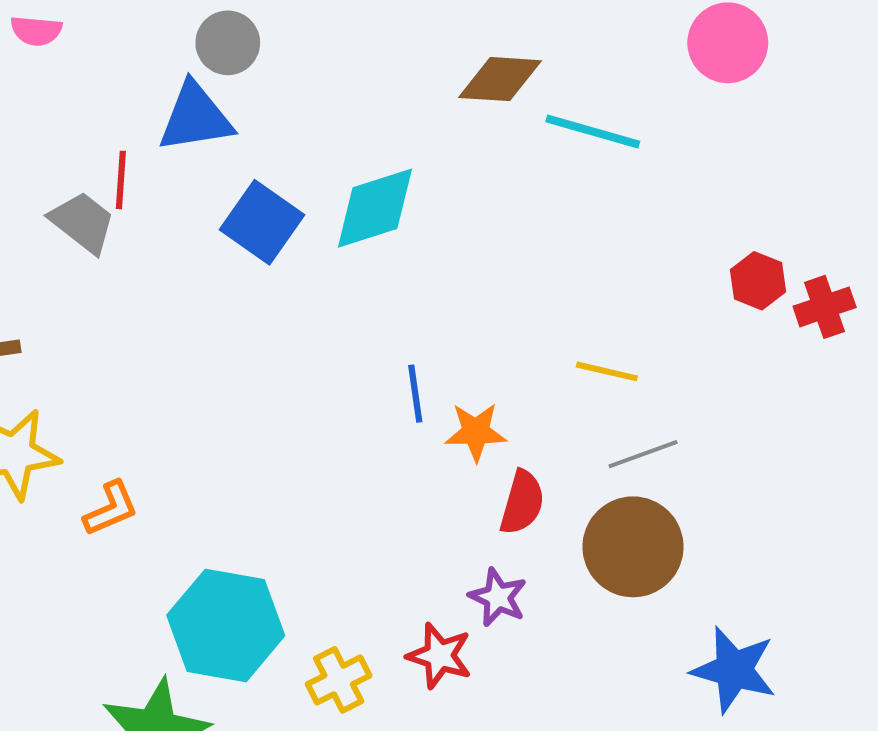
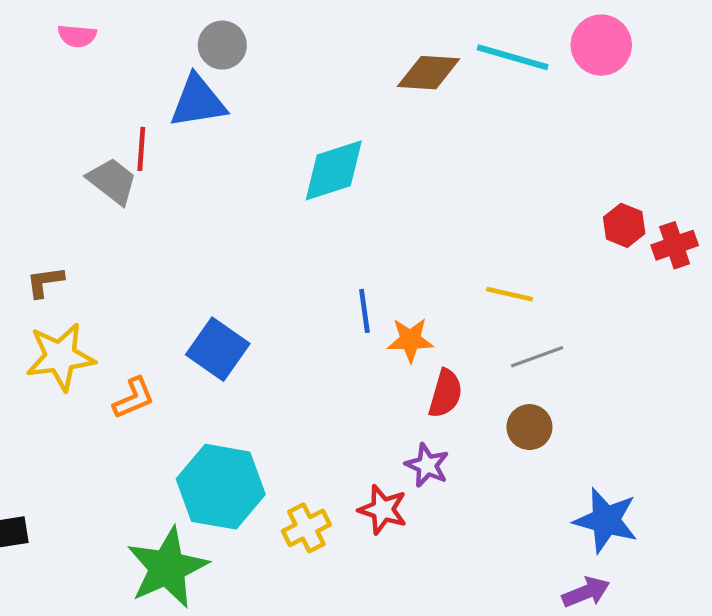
cyan line: (593, 132) -> (513, 57), moved
blue square: (262, 222) -> (218, 349), moved
brown circle: (633, 547) -> (529, 427), size x0.6

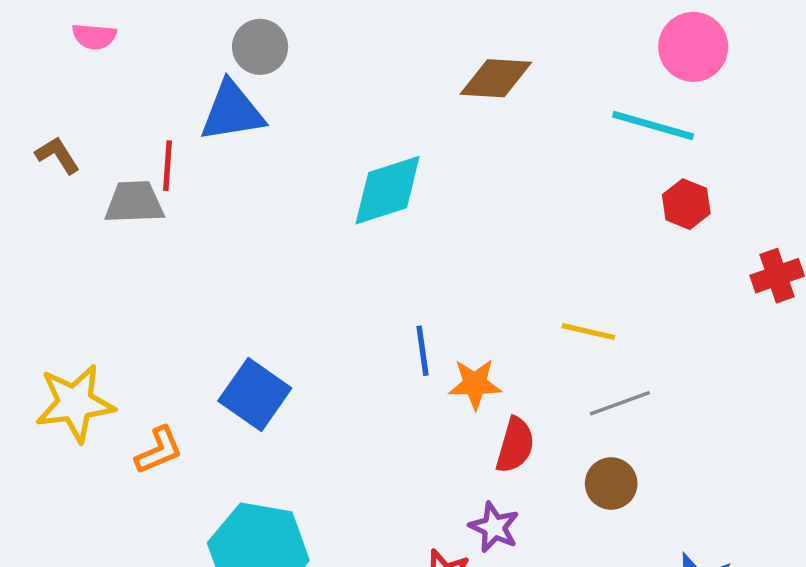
cyan line: (513, 57) -> (653, 125), moved
gray trapezoid: (112, 181) -> (134, 202), turned -40
red hexagon: (624, 225) -> (686, 204), moved
brown L-shape: (45, 282) -> (57, 155), moved, turned 66

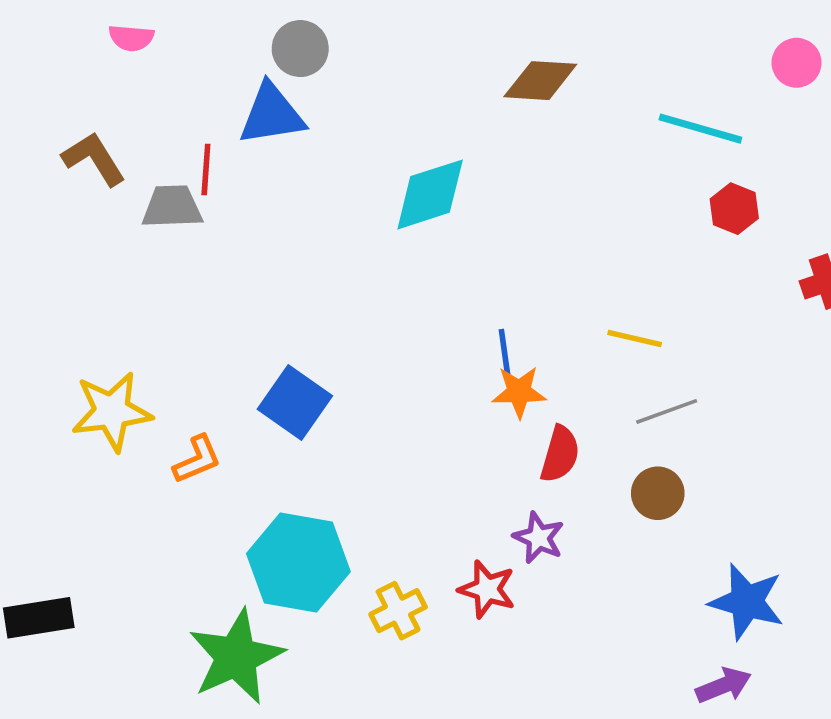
pink circle: (693, 47) -> (797, 63), moved, size x0.7
brown L-shape: (57, 155) -> (94, 159), size x1.4
blue line: (423, 351) -> (505, 354), moved

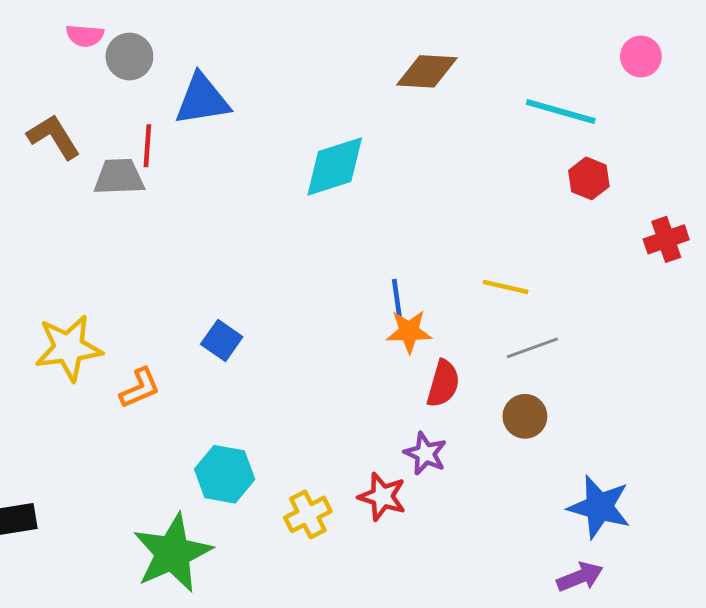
gray circle: (300, 49) -> (129, 56), moved
blue square: (295, 403) -> (222, 340), size x0.7
cyan hexagon: (298, 563) -> (225, 474), size x0.7

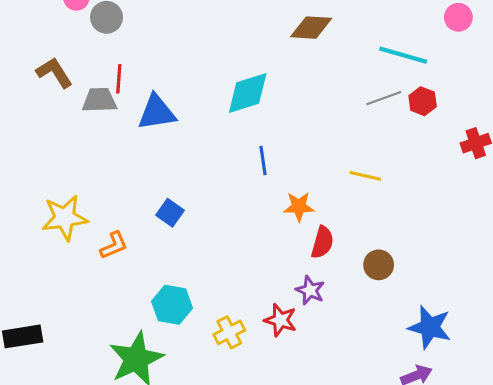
blue triangle: (202, 100) -> (157, 112), moved
blue line: (397, 300) -> (263, 161), moved
gray line: (532, 348) -> (384, 98), moved

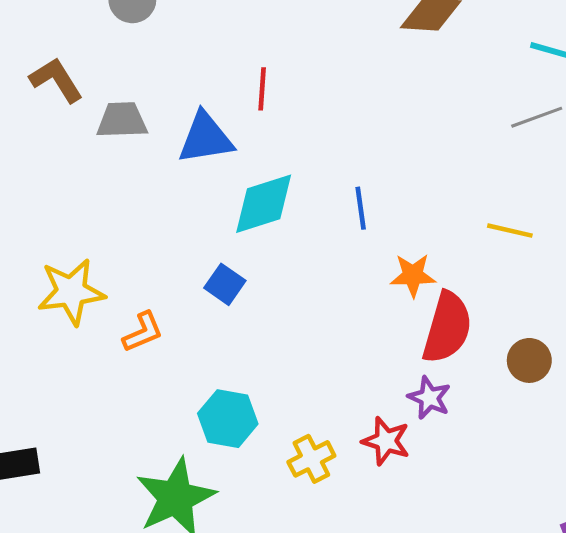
red line: (119, 79) -> (262, 89), moved
cyan diamond: (248, 93) -> (264, 204), moved
red semicircle: (322, 242) -> (447, 328), size x1.5

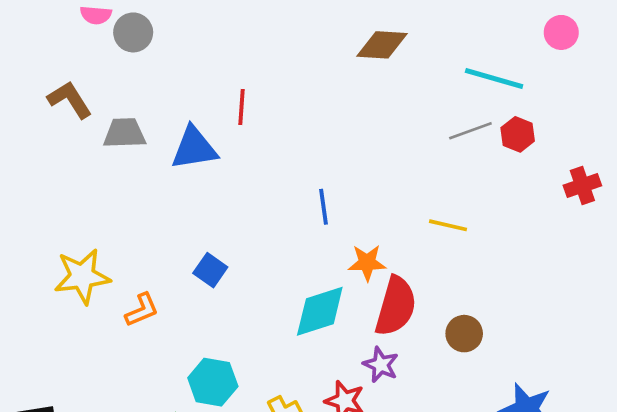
cyan diamond: (264, 204) -> (320, 311), moved

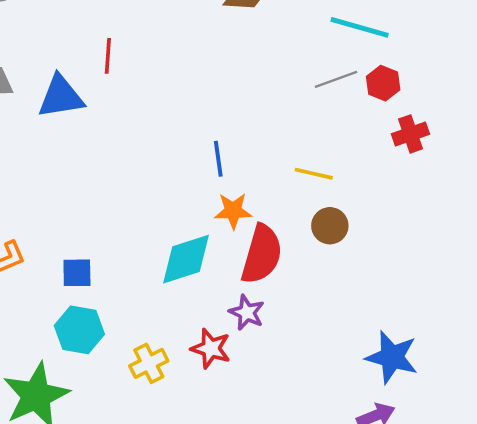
red cross: (582, 186) -> (410, 134), moved
blue line: (324, 207) -> (218, 159), moved
blue square: (210, 270) -> (77, 273), moved, turned -36
brown circle: (464, 334) -> (330, 226), moved

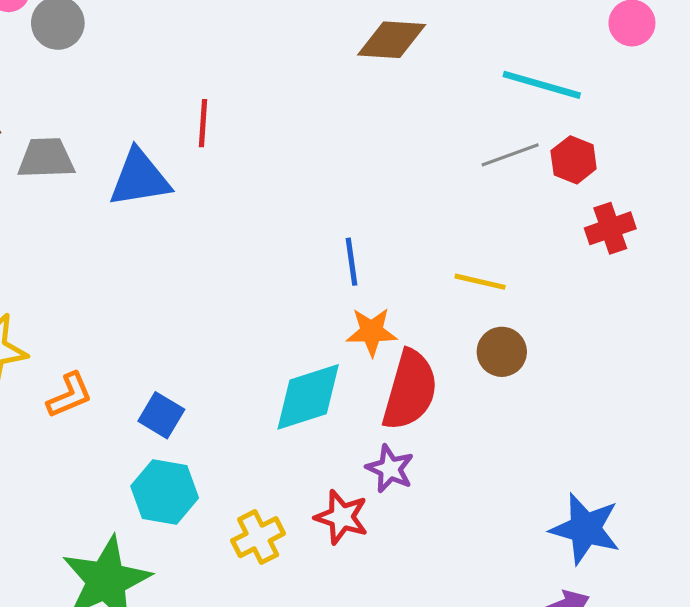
blue square: (77, 273) -> (161, 415), turned 32

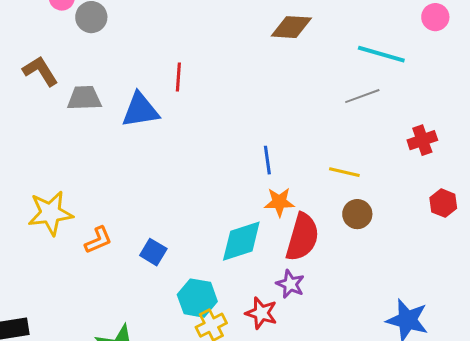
red hexagon: (574, 160) -> (443, 203), moved
cyan hexagon: (165, 492) -> (197, 298), moved

